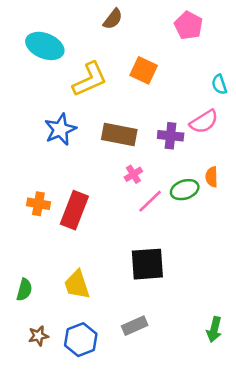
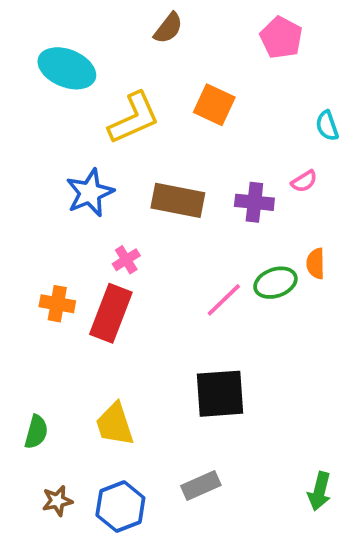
pink semicircle: (204, 122) -> (304, 181), size x0.6
pink cross: (133, 174) -> (126, 260), moved

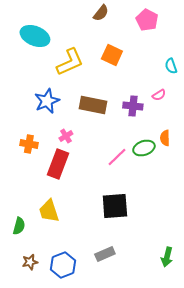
brown semicircle: (168, 28) -> (101, 13), moved
orange cross: (57, 304) -> (29, 144), moved
yellow trapezoid: (115, 424) -> (49, 211), moved

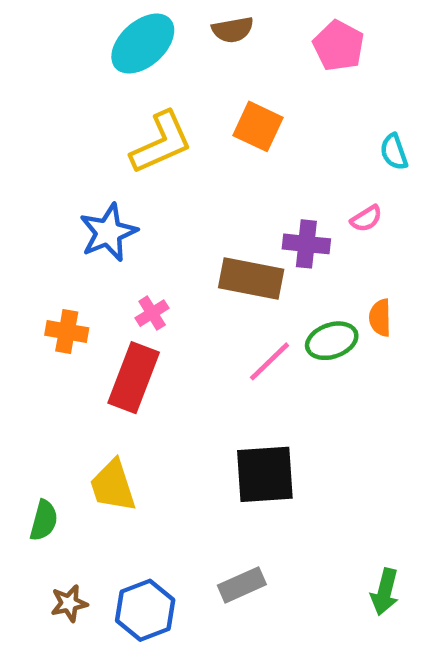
brown semicircle: (101, 13) -> (233, 30), turned 42
cyan ellipse: (35, 36) -> (143, 44), moved, turned -64
brown rectangle: (93, 105) -> (251, 279), moved

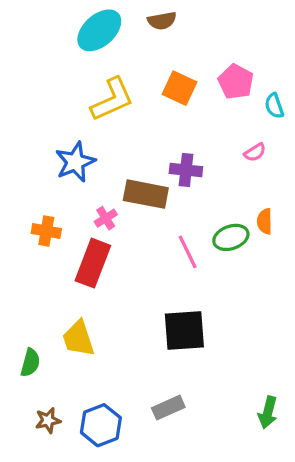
pink pentagon: (339, 46) -> (236, 82), moved
purple cross: (306, 244) -> (186, 170), moved
brown rectangle: (251, 279) -> (146, 194), moved
pink line: (270, 361) -> (188, 252), turned -72

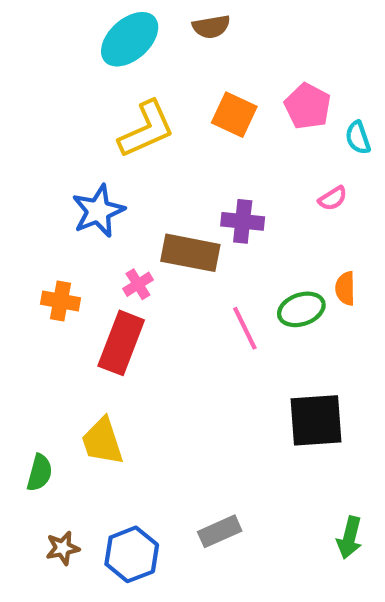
black square: (184, 331) -> (316, 420), moved

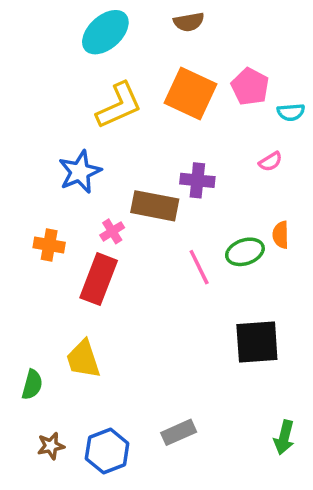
brown semicircle: (211, 27) -> (189, 22), moved
orange square: (234, 115) -> (190, 93), size x1.4
cyan semicircle: (358, 138) -> (291, 112), turned -76

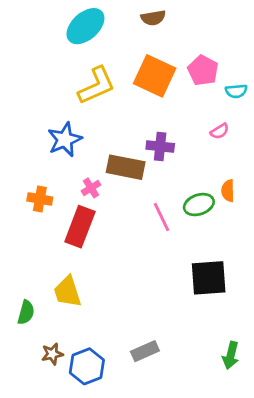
brown star: (51, 446) -> (52, 354), moved

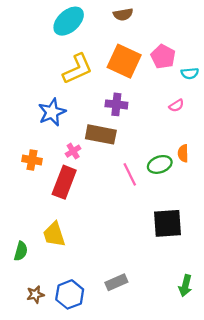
purple cross: (160, 146) -> (116, 104), moved
brown star: (52, 354) -> (35, 294), moved

